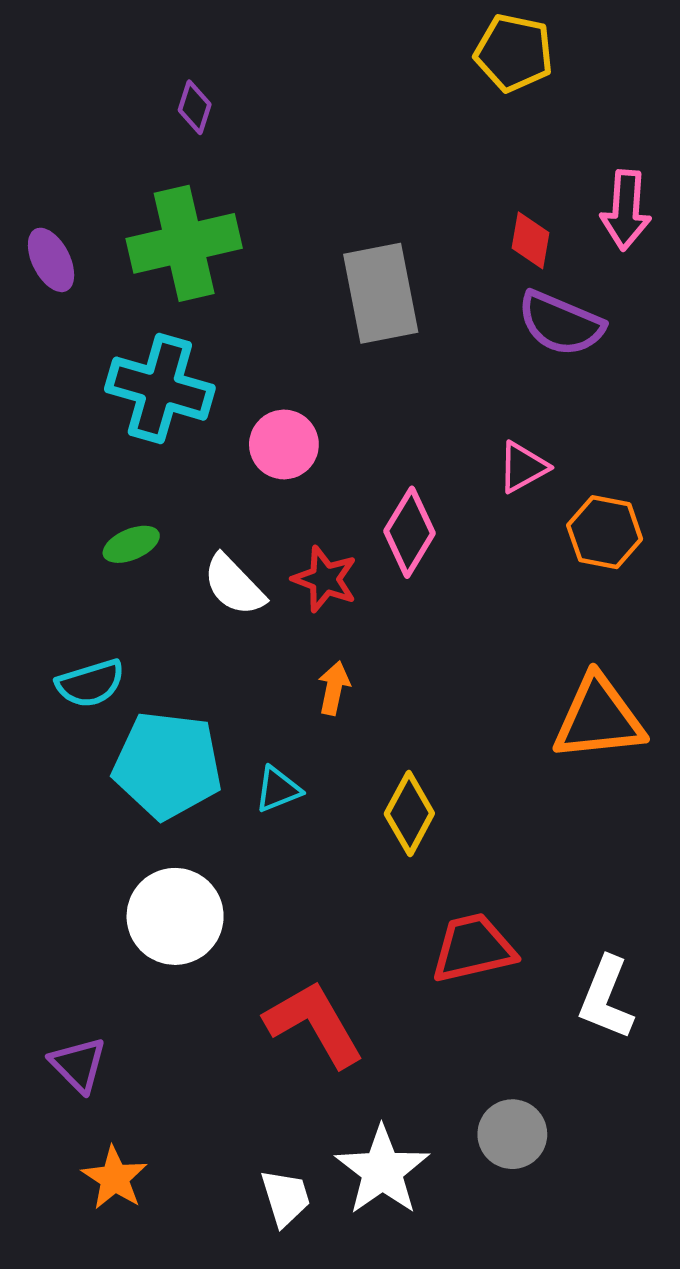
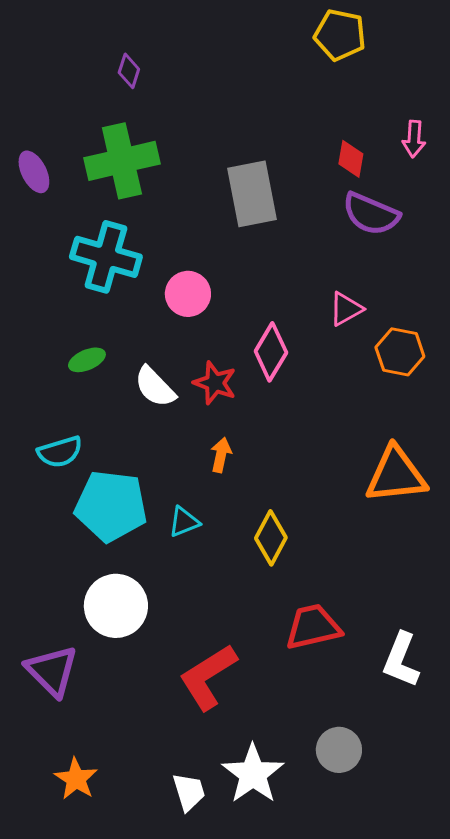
pink arrow: (626, 210) -> (414, 139), size x0.7
red L-shape: (314, 1024) -> (208, 677), turned -92
purple triangle: (78, 1065) -> (52, 671), moved, size x1.4

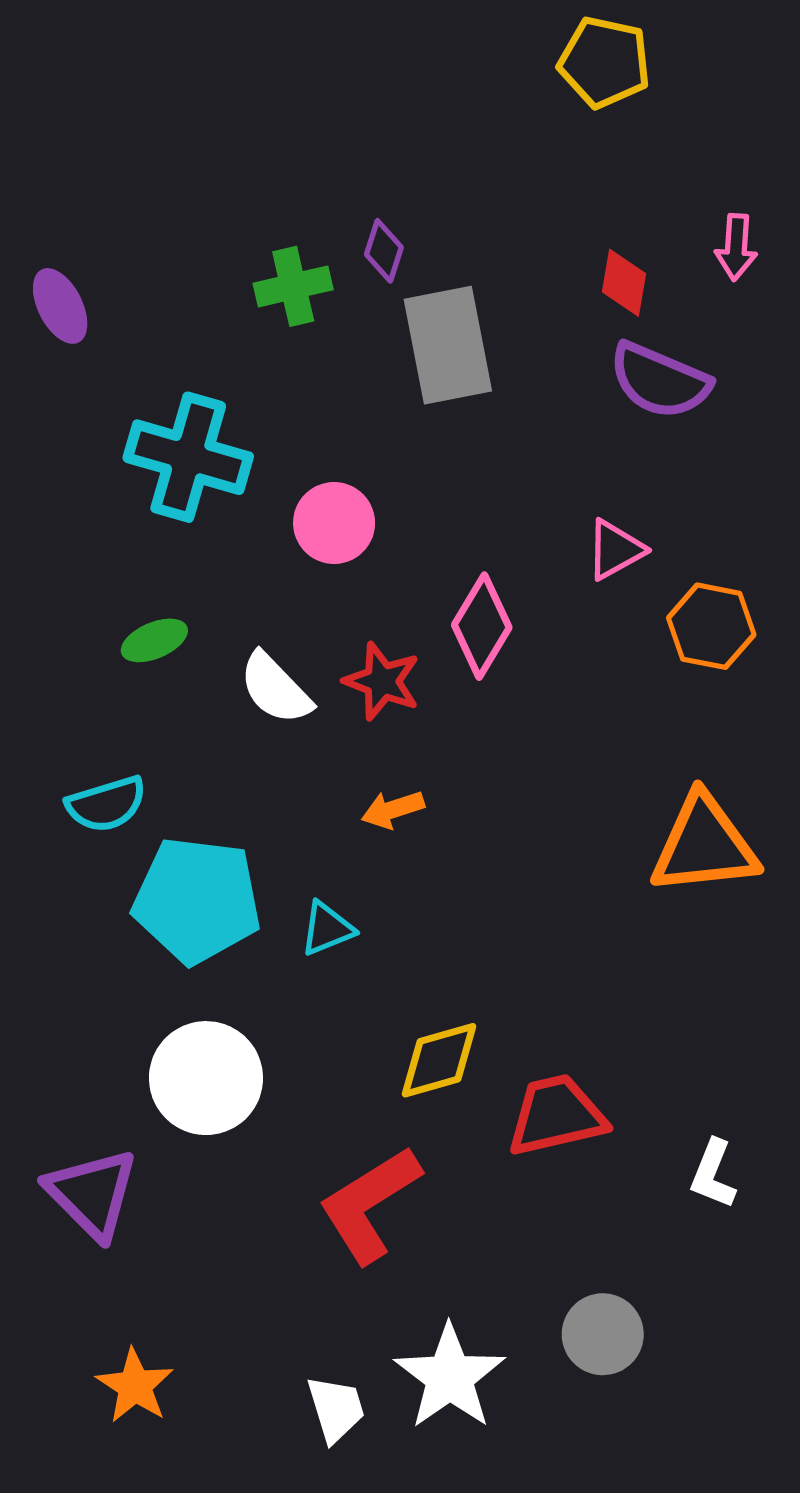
purple diamond: (129, 71) -> (384, 251), moved
green cross: (122, 161) -> (293, 286), moved, size x0.6
orange arrow: (221, 455) -> (393, 809), turned -120
yellow diamond: (271, 538) -> (439, 1060), moved, turned 46
white L-shape: (401, 660) -> (713, 1174), size x0.7

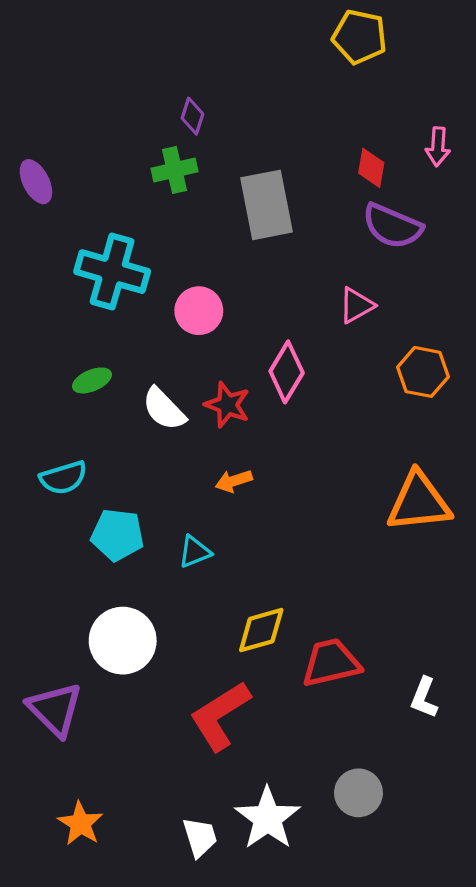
purple diamond: (384, 251) -> (192, 116), moved
pink triangle: (615, 550) -> (356, 305), moved
cyan pentagon: (197, 900) -> (117, 535), size x0.7

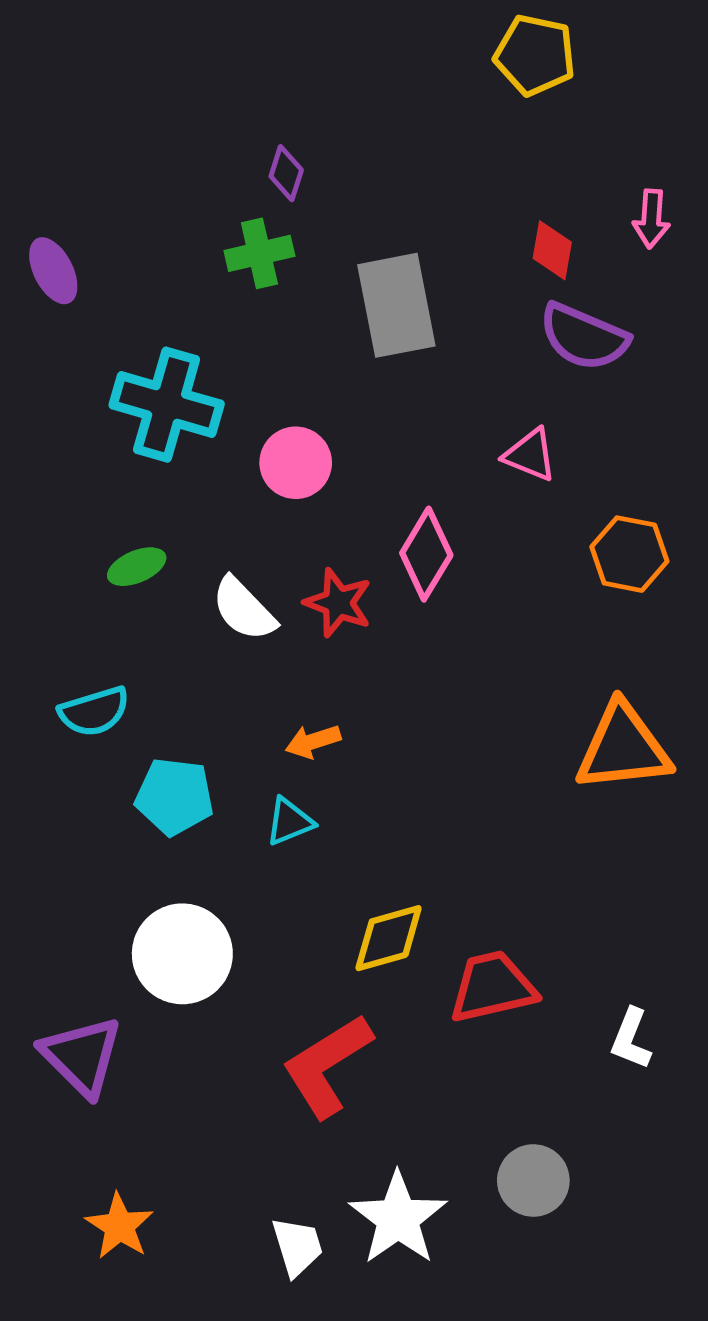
pink triangle: (356, 305) -> (530, 455), turned 51
orange arrow: (234, 481) -> (313, 741), moved

